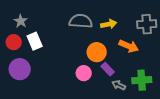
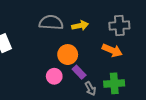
orange arrow: (129, 46) -> (112, 50), moved
gray arrow: (119, 85) -> (90, 89), turned -144

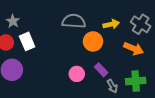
yellow arrow: (80, 26) -> (111, 24), moved
gray cross: (119, 26) -> (141, 24), turned 36
orange circle: (68, 55) -> (93, 41), moved

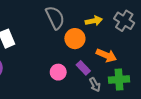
gray semicircle: (74, 21) -> (55, 18), turned 60
orange arrow: (134, 49) -> (106, 55), moved

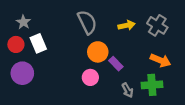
orange circle: (75, 39) -> (98, 52), moved
orange arrow: (106, 55) -> (160, 60), moved
purple rectangle: (83, 68) -> (116, 64), moved

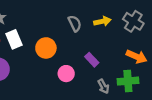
gray semicircle: (87, 22) -> (75, 23), moved, size x0.7
orange circle: (98, 52) -> (46, 48), moved

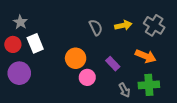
orange circle: (46, 48) -> (76, 58), moved
orange arrow: (137, 56) -> (146, 56), moved

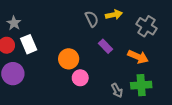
yellow arrow: (123, 25) -> (114, 15), moved
gray semicircle: (96, 27) -> (92, 19), moved
purple rectangle: (113, 64) -> (105, 46), moved

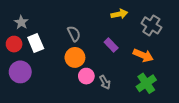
gray semicircle: (92, 19) -> (74, 34), moved
green cross: (141, 85) -> (146, 83), turned -30
gray arrow: (117, 90) -> (105, 82), moved

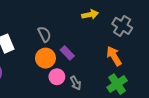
purple rectangle: (111, 45) -> (67, 53), moved
orange arrow: (143, 55) -> (114, 56), turned -144

